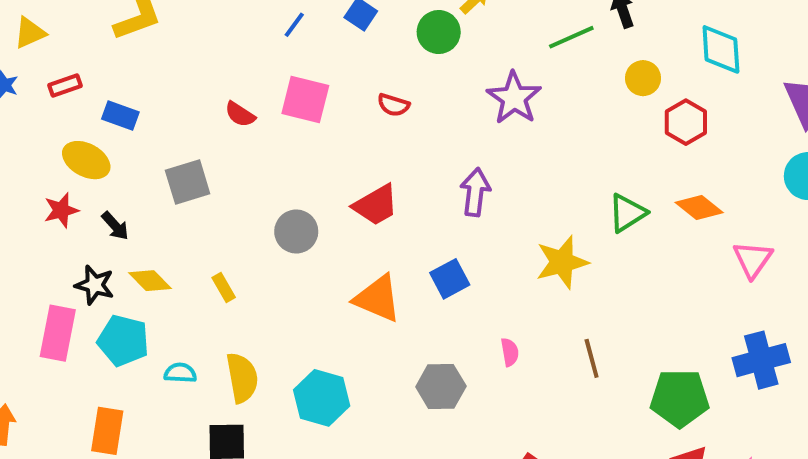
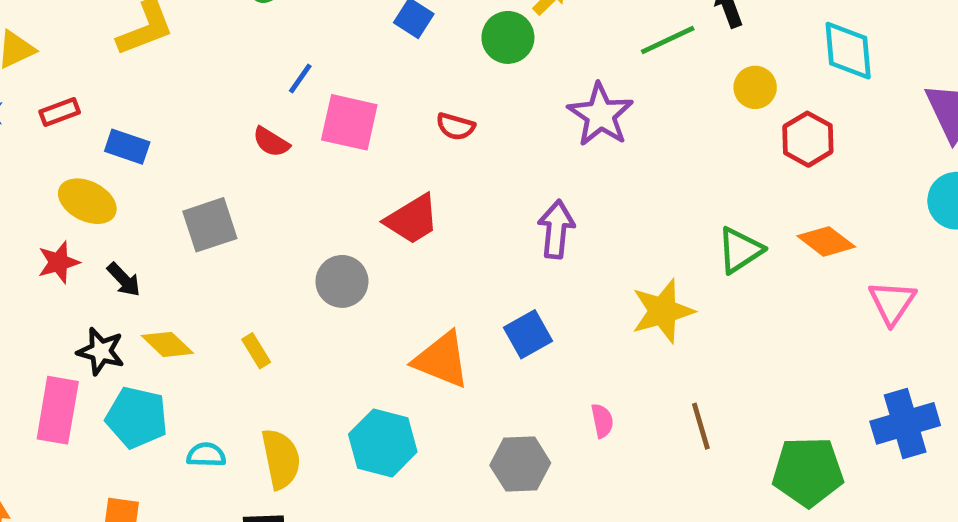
blue line: (294, 25) -> (300, 78), moved
red trapezoid: (376, 205) -> (412, 219), moved
cyan hexagon: (322, 398) -> (383, 443), moved

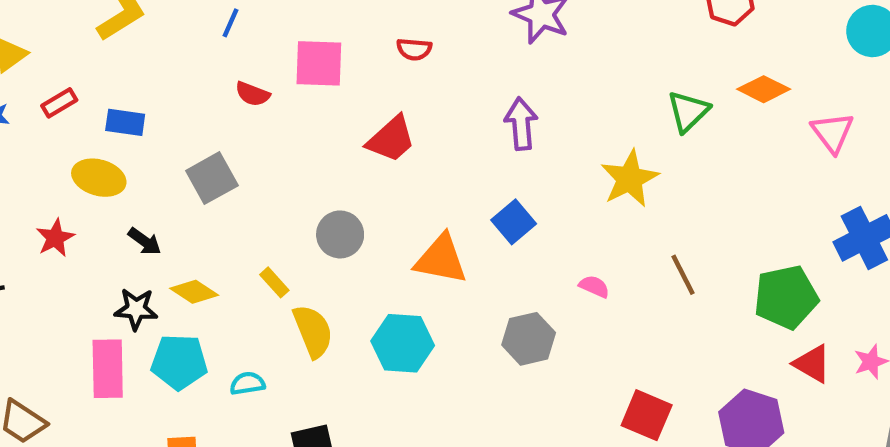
blue line: (300, 78) -> (230, 23), moved
red star: (59, 262) -> (55, 238), moved
gray circle: (342, 281) -> (340, 234), moved
pink semicircle: (602, 421) -> (594, 287), turned -44
yellow semicircle: (281, 459) -> (313, 331), moved

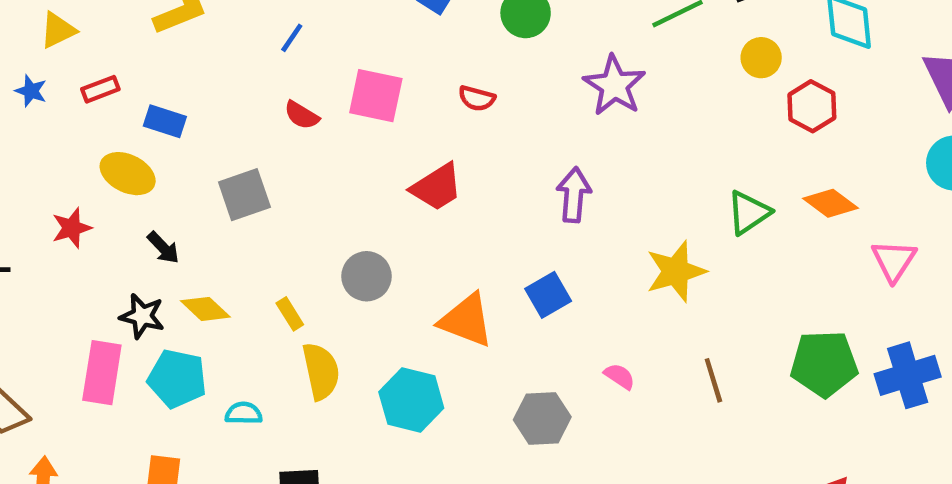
green pentagon: (786, 297) -> (824, 364), moved

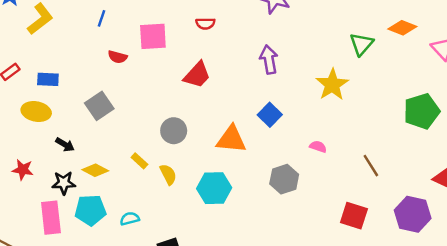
red star: (72, 228) -> (23, 170), moved, turned -30
yellow semicircle: (321, 371) -> (168, 174), moved, size x0.7
brown line: (713, 380) -> (371, 166), moved

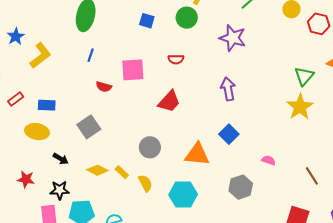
yellow star: (332, 85) -> (300, 107), moved
yellow diamond: (95, 170) -> (97, 170), moved

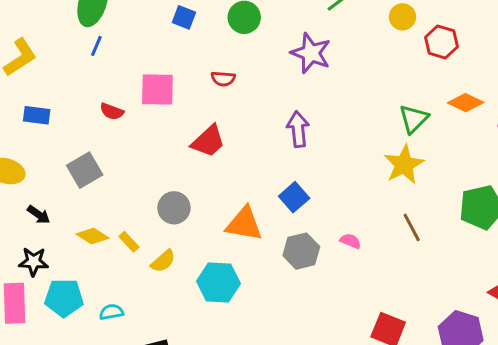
blue line: (91, 55) -> (96, 46), moved
blue rectangle: (47, 105) -> (37, 115), moved
brown line: (312, 176) -> (412, 227), moved
yellow semicircle: (145, 183) -> (163, 261), turned 72
gray hexagon: (241, 187) -> (301, 251), moved

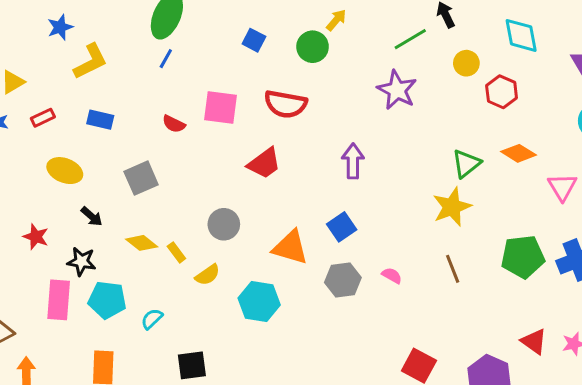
purple star: (311, 53) -> (397, 90), moved
red semicircle: (223, 79) -> (286, 104), size x1.8
cyan semicircle: (111, 312) -> (152, 319), turned -40

